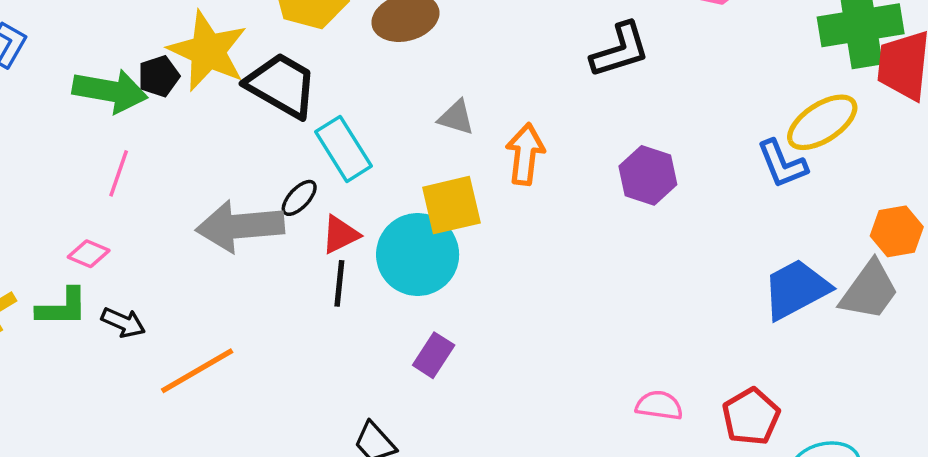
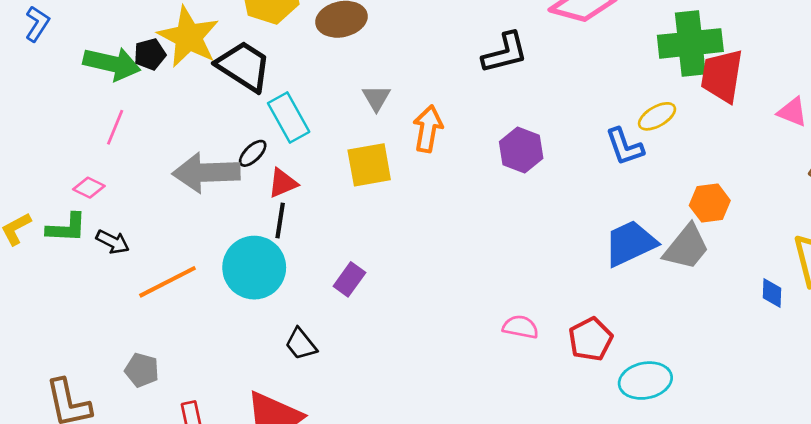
gray triangle: (456, 117) -> (376, 98), turned 40
yellow ellipse: (822, 122) -> (657, 116), size x0.7
cyan circle: (418, 255) -> (254, 268), moved

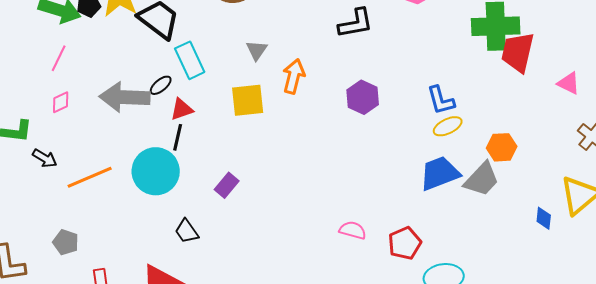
yellow ellipse: (657, 116) -> (448, 126), moved
pink diamond: (89, 188) -> (61, 102), moved, turned -55
black arrow: (113, 242) -> (45, 158), moved

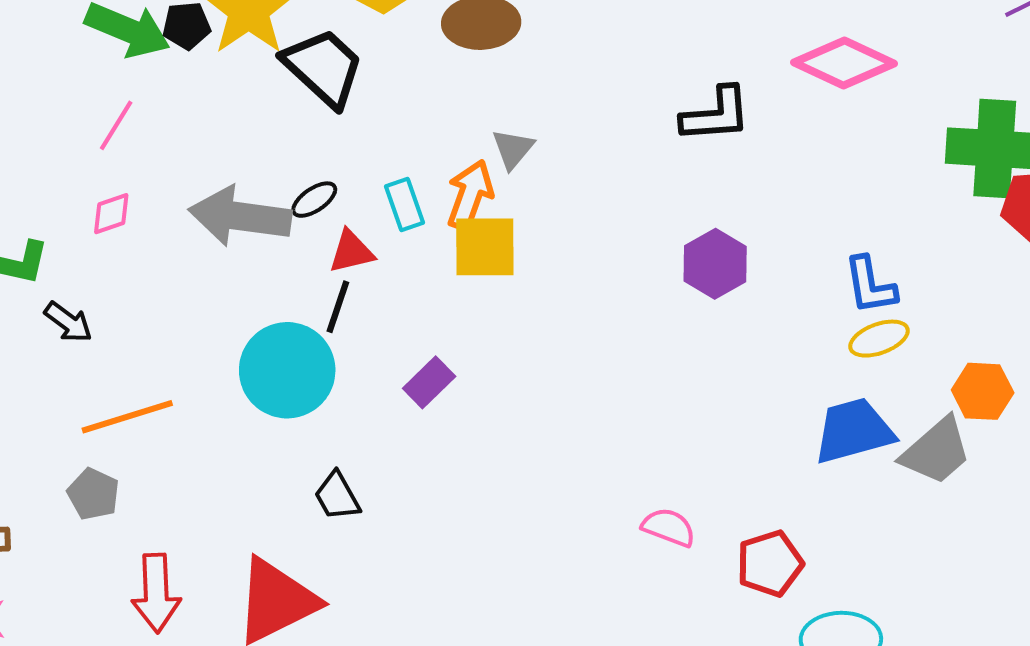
cyan rectangle: (190, 60) -> (404, 205), moved, size x0.7
orange arrow: (294, 76) -> (470, 195), moved
orange line: (90, 177) -> (127, 417), moved
purple rectangle: (227, 185) -> (429, 382), moved

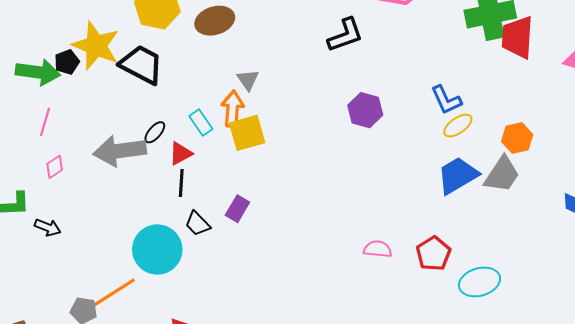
cyan circle: (287, 370) -> (157, 249), moved
orange line: (127, 417) -> (114, 293), moved
black trapezoid: (337, 496) -> (198, 224), moved

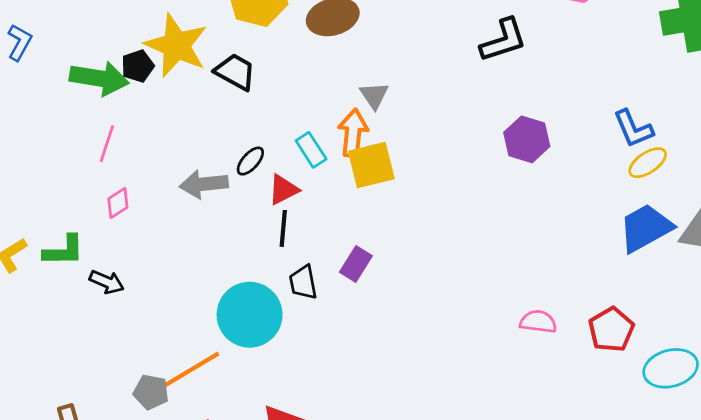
black trapezoid: (141, 65) -> (235, 72), size x0.7
gray arrow: (120, 151) -> (204, 184), size x0.7
black trapezoid: (198, 224) -> (303, 282), turned 32

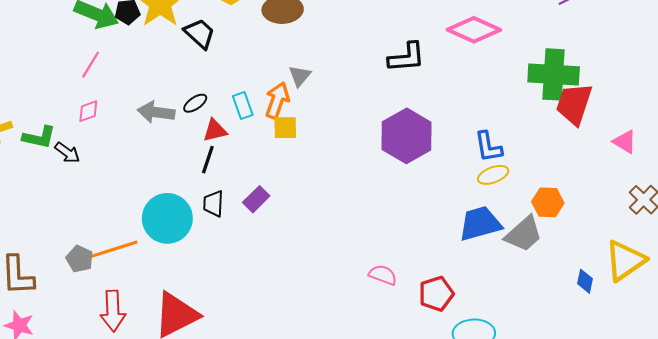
purple hexagon: (527, 139) -> (407, 136), size x1.5
yellow square: (371, 165) -> (285, 128), size x0.7
black arrow: (107, 282) -> (67, 153), moved

